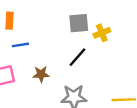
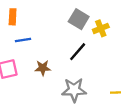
gray square: (79, 23) -> (79, 19), turned 36

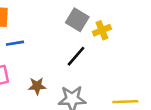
brown star: (43, 68) -> (37, 86), moved

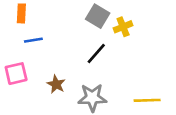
brown star: (37, 86) -> (56, 84), turned 30

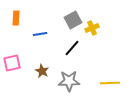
gray square: (98, 16) -> (73, 20), turned 30
blue line: (33, 40) -> (40, 34), moved

